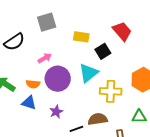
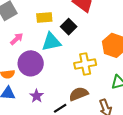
pink arrow: (45, 58) -> (17, 39), moved
cyan triangle: (88, 73) -> (51, 42), moved, turned 40

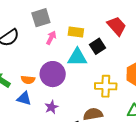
pink arrow: (17, 39) -> (51, 38), moved, turned -32

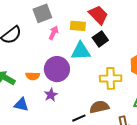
red trapezoid: (117, 26) -> (98, 15), moved
blue triangle: (24, 98) -> (21, 105), moved
purple star: (51, 107) -> (51, 95), moved

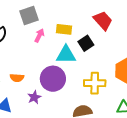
red trapezoid: (98, 15) -> (103, 21), moved
purple circle: (57, 69) -> (53, 79), moved

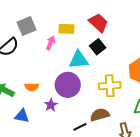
gray square: (29, 16) -> (27, 26), moved
red trapezoid: (103, 21) -> (99, 23), moved
yellow rectangle: (64, 29) -> (67, 29), moved

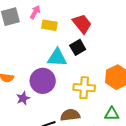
pink arrow: (51, 43) -> (35, 12), moved

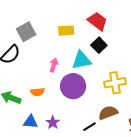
pink arrow: (35, 12) -> (54, 65), moved
purple star: (23, 98) -> (53, 122), moved

